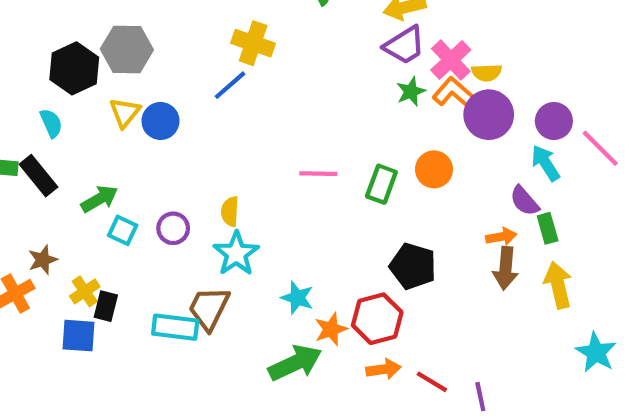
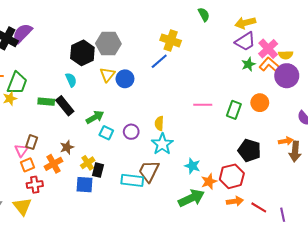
orange arrow: (501, 237) -> (286, 141), moved

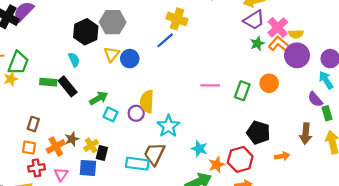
yellow semicircle: (159, 123) -> (147, 101), moved, size x1.5
orange arrow: (286, 141) -> (282, 156), moved
brown star: (67, 147) -> (72, 139), moved
pink triangle: (21, 150) -> (61, 174), moved
orange square: (28, 165) -> (29, 148), turned 32

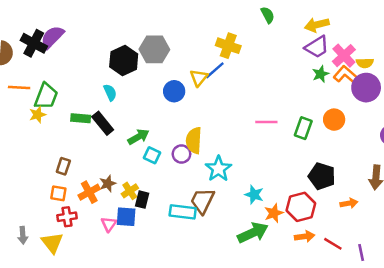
yellow triangle: (112, 54) -> (199, 78), moved
pink triangle: (61, 174) -> (109, 224), moved

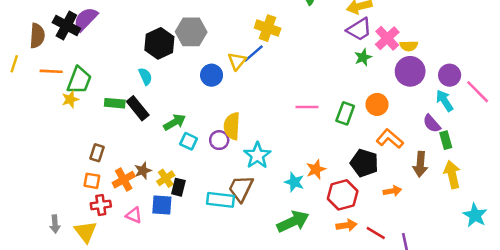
orange L-shape: (346, 75) -> (390, 139), moved
orange star: (274, 213) -> (316, 169), moved
pink triangle: (109, 224) -> (134, 215), moved, turned -42

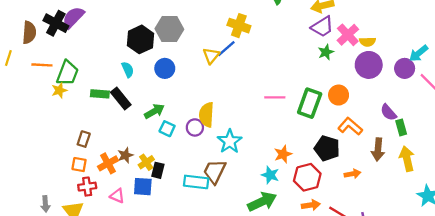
blue circle: (212, 75) -> (165, 68), moved
cyan arrow: (444, 101) -> (419, 53), moved, turned -96
green rectangle: (345, 113) -> (310, 103), size x1.4
cyan star: (294, 182) -> (270, 175), moved

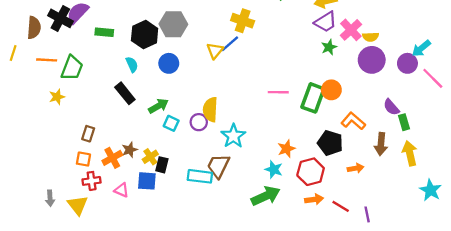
yellow star: (59, 90) -> (57, 97), moved
green rectangle: (100, 94) -> (104, 32), moved
orange circle: (339, 95) -> (331, 90), moved

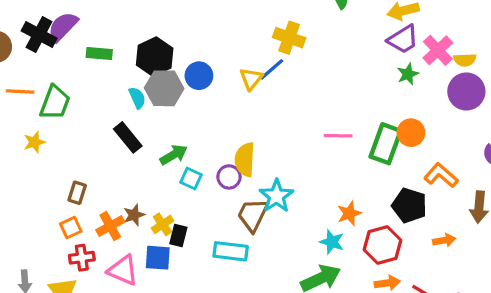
gray hexagon: (173, 24) -> (164, 88), moved
blue circle: (169, 63) -> (199, 76), moved
orange square: (83, 159) -> (71, 228), turned -35
brown trapezoid: (218, 166) -> (253, 215), moved
pink triangle: (122, 190) -> (123, 270), size x1.5

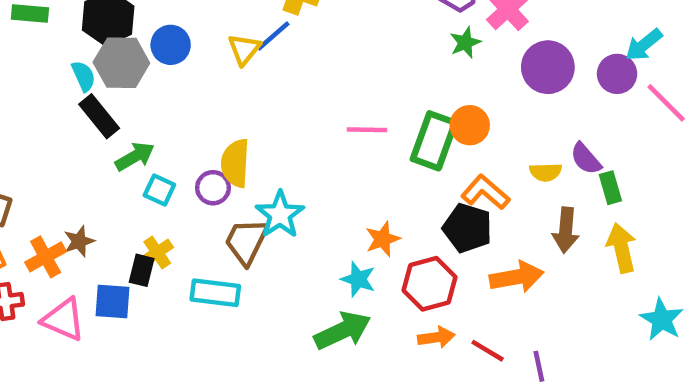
yellow semicircle: (465, 60) -> (546, 172), moved
black rectangle: (128, 137) -> (99, 116), moved
orange L-shape: (441, 175) -> (485, 192), moved
yellow cross: (163, 224) -> (157, 252), moved
orange arrow: (444, 240) -> (517, 277), size x1.6

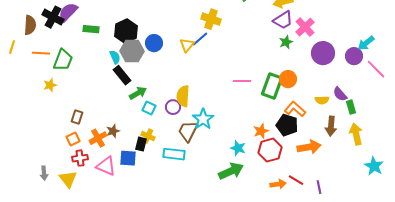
orange star: (383, 239) -> (261, 131), moved
yellow cross: (157, 252) -> (148, 136), turned -32
orange arrow: (436, 337) -> (278, 184), moved

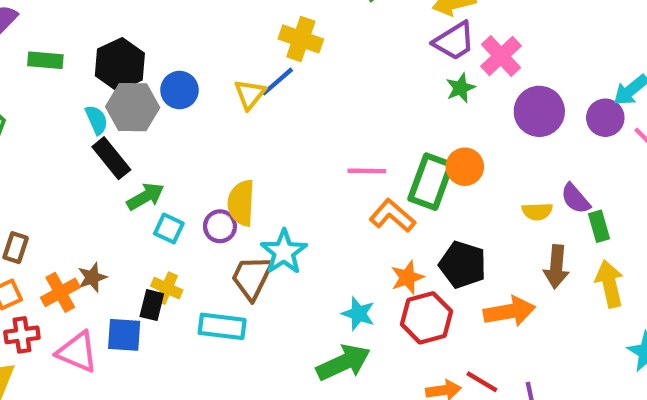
orange L-shape: (295, 109) -> (392, 216), moved

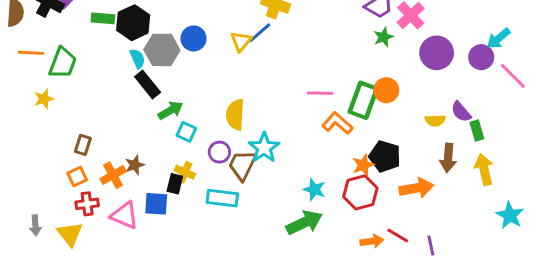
black hexagon: (120, 65) -> (133, 23), moved
purple circle: (220, 226) -> (219, 152), moved
orange star: (407, 277) -> (363, 165), moved

